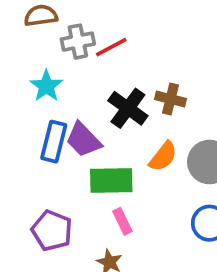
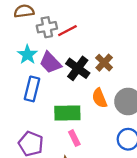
brown cross: (171, 99) -> (104, 63), turned 30
purple trapezoid: (83, 140) -> (50, 63), moved
orange semicircle: (163, 156) -> (99, 98), turned 120

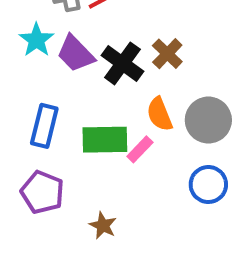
blue rectangle: (32, 89) -> (44, 126), moved
pink rectangle: (74, 138) -> (140, 149), moved, turned 70

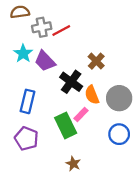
black cross: (122, 63) -> (71, 82), moved
green rectangle: (105, 140) -> (66, 125), moved, turned 65
brown star: (103, 226) -> (73, 164), moved

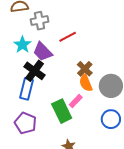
red line: (61, 31) -> (68, 37), moved
brown cross: (96, 61) -> (85, 69), moved
black cross: (71, 82) -> (35, 71), moved

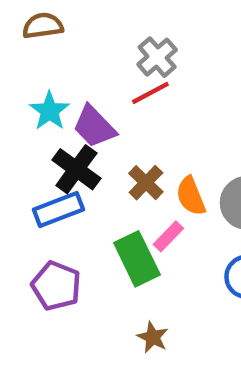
gray cross: (40, 21) -> (157, 57), moved, turned -30
brown cross: (85, 69) -> (146, 183), moved
blue rectangle: (26, 89) -> (58, 210), turned 55

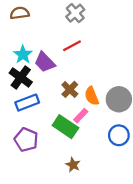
gray cross: (157, 57) -> (75, 13), moved
black cross: (76, 169) -> (21, 77), moved
green rectangle: (137, 259) -> (65, 127), turned -30

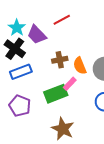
brown cross: (70, 89) -> (60, 60), turned 35
green rectangle: (65, 127) -> (56, 94), turned -55
brown star: (73, 165) -> (63, 129), size x1.6

